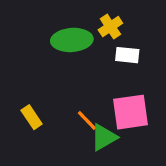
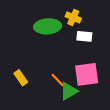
yellow cross: (110, 27) -> (73, 17), turned -32

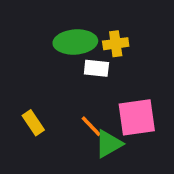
yellow cross: (73, 17) -> (116, 44), moved, turned -32
white rectangle: (84, 36) -> (96, 68), moved

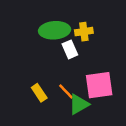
white rectangle: (96, 68) -> (70, 49), turned 60
yellow rectangle: (33, 123) -> (39, 93), moved

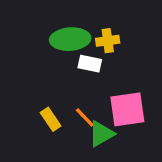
white rectangle: (70, 49) -> (90, 64), turned -54

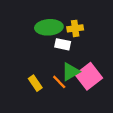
pink square: (127, 109) -> (89, 76), turned -30
green triangle: (101, 134) -> (71, 72), moved

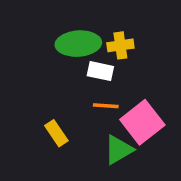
green triangle: (71, 72) -> (119, 150), moved
orange line: (59, 82) -> (106, 106), moved, turned -42

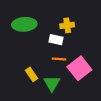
green ellipse: (78, 44) -> (24, 24), moved
green triangle: (119, 150) -> (52, 83), moved, turned -30

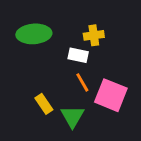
orange line: (59, 59) -> (82, 82), turned 56
pink square: (79, 68) -> (111, 95), turned -30

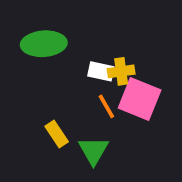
yellow cross: (94, 35) -> (121, 71), moved
pink square: (111, 95) -> (140, 99), moved

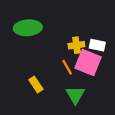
white rectangle: (101, 71) -> (97, 45), moved
green triangle: (93, 151) -> (75, 95), moved

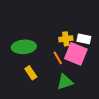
green ellipse: (28, 28) -> (24, 47), moved
green triangle: (75, 95) -> (65, 82), turned 42

